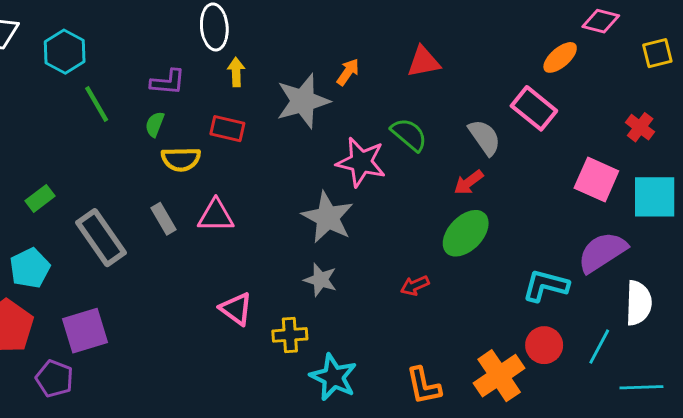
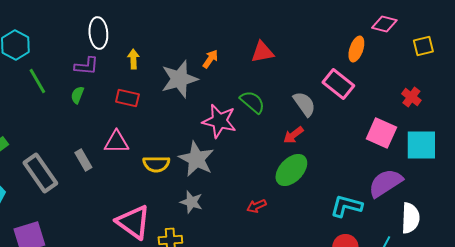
white ellipse: (214, 27) -> (98, 33), moved
orange ellipse: (560, 57) -> (356, 49), turned -30
yellow semicircle: (181, 159) -> (156, 164), moved
pink triangle: (216, 216) -> (116, 142), moved
pink triangle: (236, 309) -> (133, 222), size x1.5

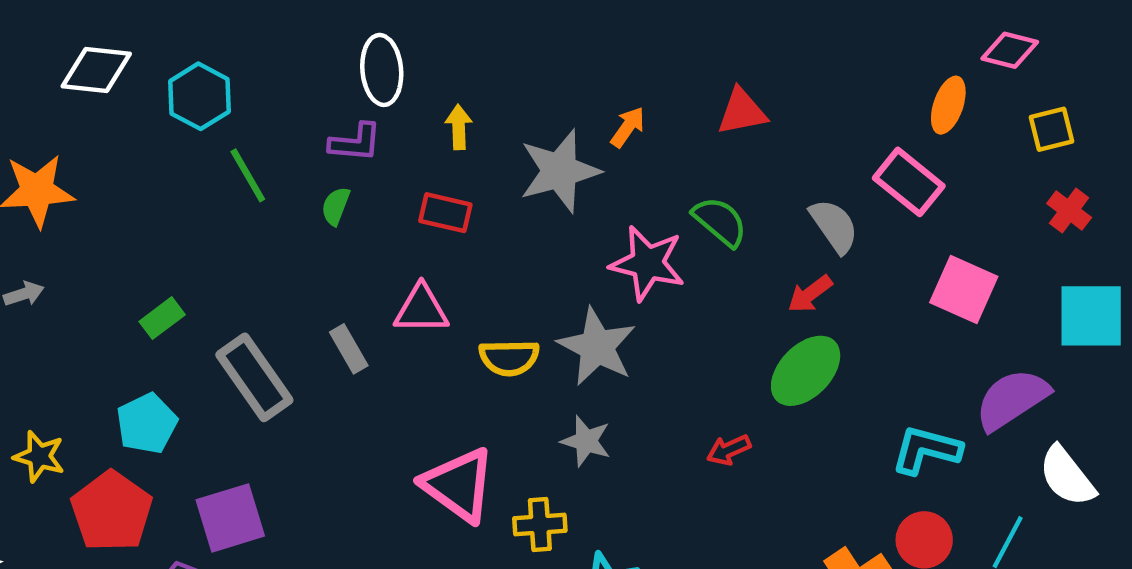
yellow square: (423, 46) -> (1052, 129), moved
pink square: (381, 133) -> (964, 290), moved
white semicircle: (410, 218) -> (1067, 476), turned 140

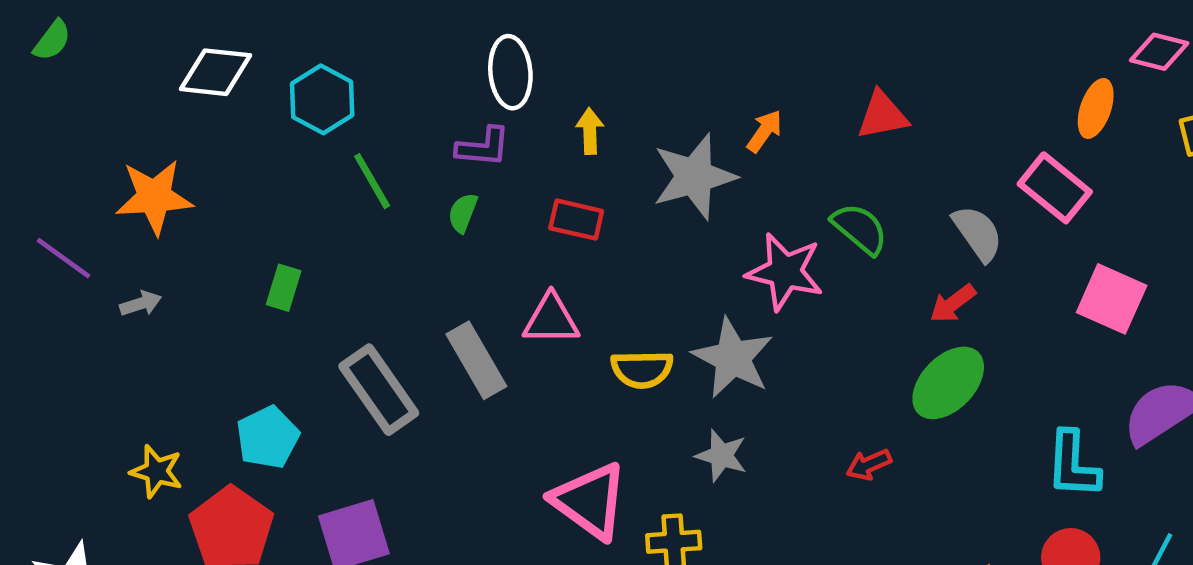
green rectangle: (162, 318) -> (284, 288), moved, turned -36
gray rectangle: (349, 349) -> (476, 360), size x1.5
cyan L-shape: (926, 450) -> (1073, 465), turned -102

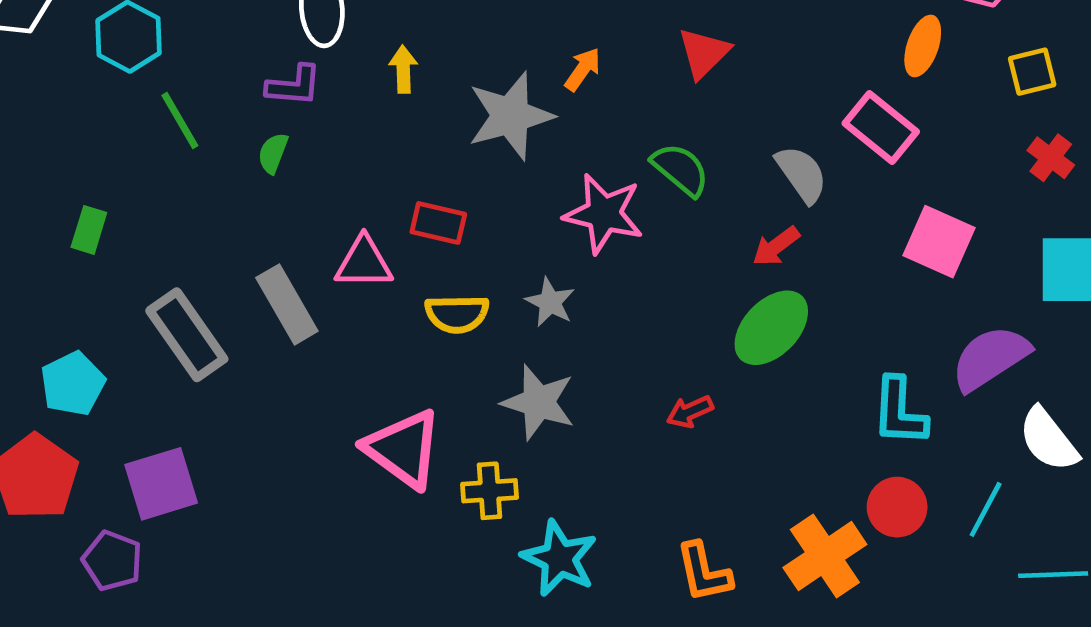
red triangle: (882, 115) -> (704, 53), turned -34
red rectangle: (576, 220) -> (438, 223), moved
gray star: (733, 358) -> (550, 302), size x0.6
gray star: (721, 456) -> (538, 402), size x1.4

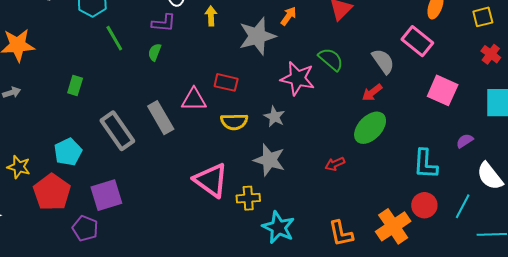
purple semicircle: (990, 358) -> (465, 141), size x0.5

